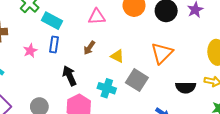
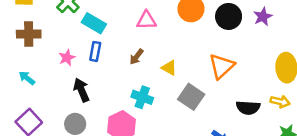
black arrow: (70, 76) -> (81, 90), moved
cyan cross: (107, 88) -> (142, 97), moved

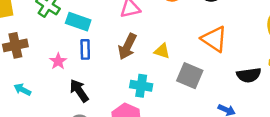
brown arrow: (137, 57) -> (127, 47), size x1.5
orange triangle: (222, 66) -> (214, 39), turned -32

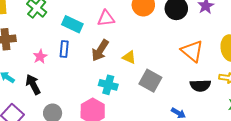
cyan rectangle: (78, 22) -> (72, 24), moved
orange triangle: (214, 39) -> (192, 51), moved
black arrow: (79, 91) -> (33, 84), moved

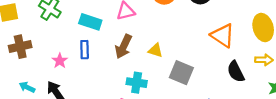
black semicircle: (200, 85) -> (236, 72), turned 72

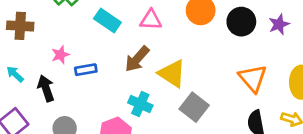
blue rectangle: (85, 50) -> (86, 70), moved, turned 66
yellow triangle: (156, 50) -> (172, 74), size x1.6

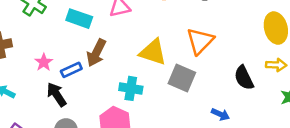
brown arrow: (137, 59) -> (96, 53), moved
orange triangle: (253, 78) -> (200, 41), moved, turned 40
black arrow: (46, 88) -> (57, 95), moved

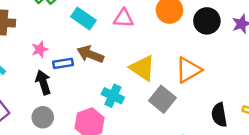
brown arrow: (96, 53) -> (90, 54), turned 70

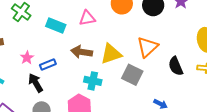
brown arrow: (90, 54) -> (82, 52), moved
yellow triangle: (142, 68) -> (111, 54), turned -40
black semicircle: (219, 115) -> (176, 66), moved

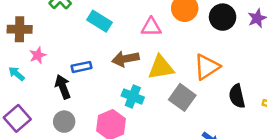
pink triangle: (87, 18) -> (151, 27), moved
brown arrow: (82, 52) -> (125, 59), turned -30
pink star: (27, 58) -> (38, 55), moved

